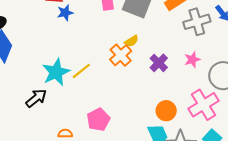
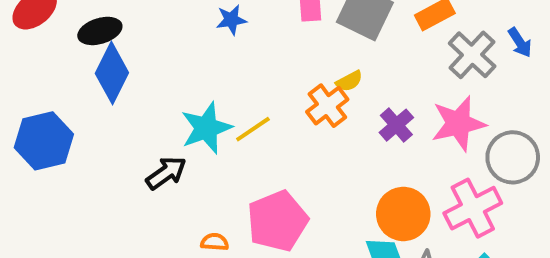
gray cross: (197, 22) -> (472, 55), turned -35
pink star: (192, 60) -> (458, 124), size x1.8
orange circle: (166, 111) -> (403, 214), size x1.4
pink pentagon: (98, 120) -> (277, 221), size x1.4

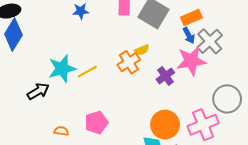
blue arrow: (520, 42) -> (189, 35), moved
pink star: (458, 124) -> (191, 61), moved
pink pentagon: (277, 221) -> (96, 123), size x0.7

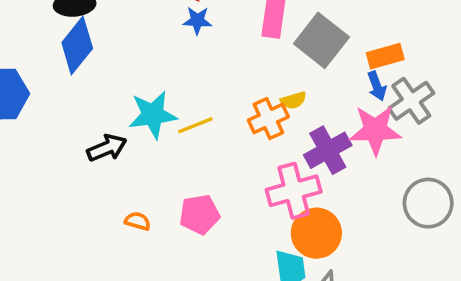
purple cross: (165, 76) -> (328, 150), size x1.4
pink cross: (203, 125) -> (294, 191), moved

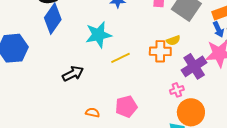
cyan star: (153, 115) -> (98, 35), moved
orange cross: (268, 118) -> (160, 51), turned 30
pink cross: (294, 191) -> (177, 90), size x0.5

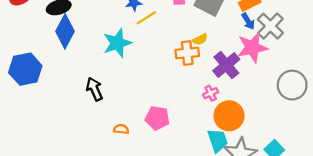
yellow line: (121, 58) -> (146, 18), moved
black arrow: (73, 74) -> (94, 89), turned -80
pink pentagon: (126, 107) -> (157, 118), turned 30

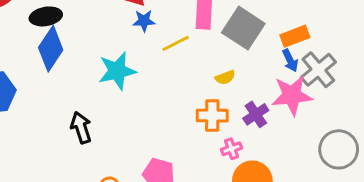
yellow line: (146, 18) -> (176, 43), moved
orange cross: (187, 53) -> (212, 116), moved
purple cross: (226, 65) -> (256, 114), size x0.7

